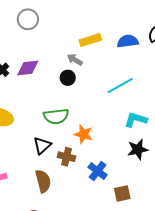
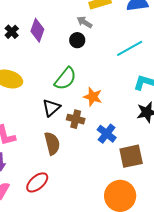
purple diamond: (28, 68) -> (37, 30), turned -65
green semicircle: (56, 116) -> (65, 79), turned -45
brown square: (122, 193) -> (131, 156), size x1.4

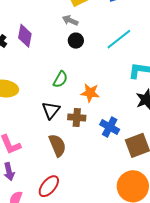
black circle: (77, 40) -> (76, 41), moved
green semicircle: (65, 79) -> (60, 79), size x0.7

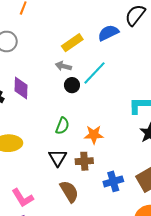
cyan line: (119, 39) -> (95, 73), moved
blue cross: (110, 127) -> (113, 181), moved, turned -36

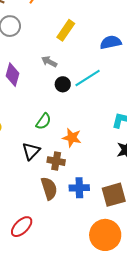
yellow rectangle: (72, 43) -> (66, 30), moved, turned -35
gray arrow: (63, 66) -> (49, 62), moved
brown semicircle: (69, 191) -> (49, 188), moved

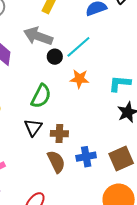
gray arrow: (49, 62) -> (38, 36), size x1.8
green semicircle: (43, 121) -> (41, 96), size x1.4
orange star: (72, 138) -> (80, 79), moved

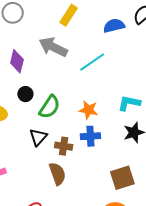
black circle: (55, 57) -> (25, 94), moved
orange star: (80, 79) -> (88, 110), moved
blue cross: (86, 157) -> (90, 136), moved

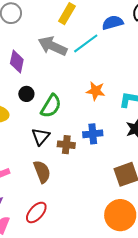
cyan line: (92, 62) -> (86, 43), moved
orange star: (88, 110) -> (96, 91), moved
brown semicircle: (57, 174) -> (42, 172), moved

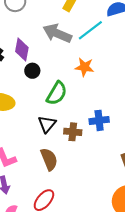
orange star: (96, 91) -> (84, 67), moved
black circle: (26, 94) -> (32, 71), moved

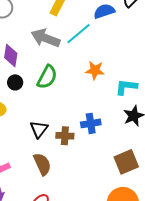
orange star: (84, 67) -> (95, 70), moved
black circle: (32, 71) -> (15, 82), moved
green semicircle: (57, 93) -> (47, 77), moved

